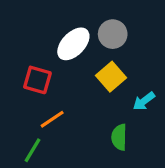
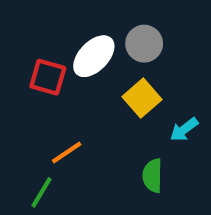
red square: (37, 80) -> (48, 77), moved

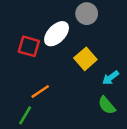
gray circle: (144, 44) -> (87, 14), moved
green semicircle: (153, 176) -> (107, 105), moved, turned -42

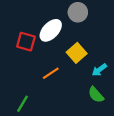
orange line: (40, 92) -> (51, 73), moved

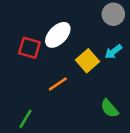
gray circle: (78, 12) -> (113, 14), moved
cyan arrow: (99, 70) -> (113, 52), moved

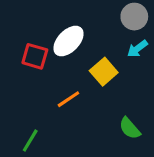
cyan arrow: (113, 52) -> (137, 49), moved

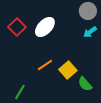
red square: (35, 56) -> (17, 27), moved, turned 30
yellow square: (104, 72) -> (68, 70), moved

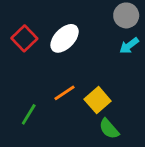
green semicircle: (85, 84) -> (109, 129), moved
green line: (20, 92) -> (29, 114), moved

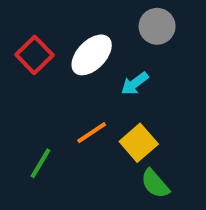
gray circle: (126, 15) -> (157, 26), moved
cyan arrow: (129, 46) -> (135, 84), moved

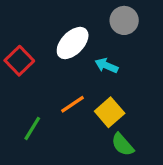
red square: (34, 55) -> (19, 61), moved
cyan arrow: (135, 84) -> (106, 66), turned 60

